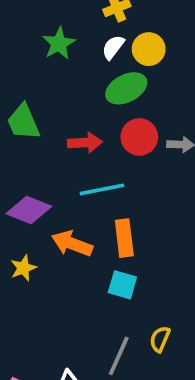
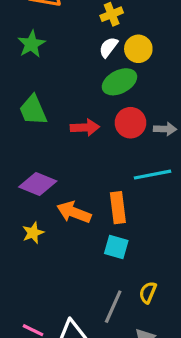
green star: (59, 43) -> (31, 44), moved
cyan line: (102, 189) -> (152, 175), moved

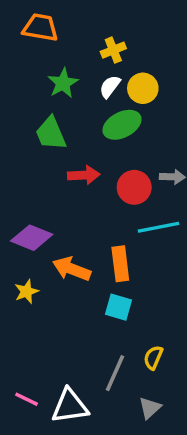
green star: (31, 44) -> (63, 83), moved
green trapezoid: (33, 110) -> (51, 133), moved
red circle: (130, 123) -> (134, 187), moved

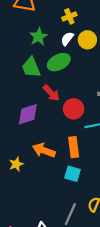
green ellipse: (122, 125) -> (59, 62), moved
red arrow: (84, 175) -> (51, 93), turned 48
red circle: (134, 187) -> (74, 109), moved
purple diamond: (32, 238) -> (28, 114), moved, turned -40

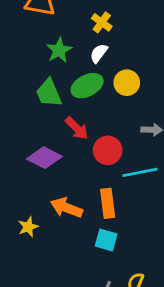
yellow cross: (69, 16) -> (102, 22), turned -32
yellow circle: (87, 40) -> (127, 83), moved
purple diamond: (28, 114) -> (44, 158), turned 45

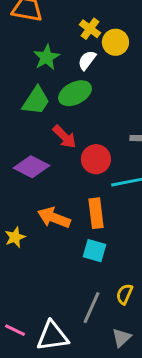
yellow circle: (127, 83) -> (115, 42), moved
green trapezoid: (49, 93) -> (36, 101), turned -124

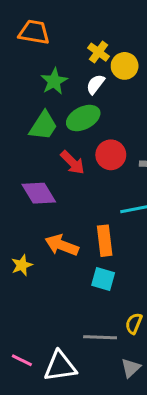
red circle: (96, 159) -> (111, 155), moved
purple diamond: (32, 167) -> (39, 193), turned 32
gray line: (91, 308) -> (100, 337), turned 68

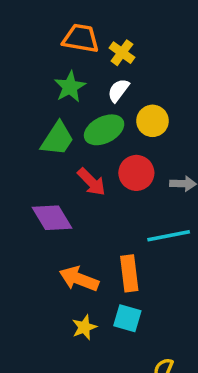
orange trapezoid: (34, 32) -> (81, 38), moved
yellow circle: (125, 66) -> (153, 121), moved
yellow star: (22, 265) -> (84, 327), moved

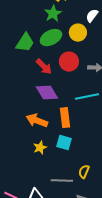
green star: (70, 87) -> (53, 14), moved
white semicircle: (118, 90) -> (92, 16), moved
purple diamond: (52, 218) -> (47, 93), moved

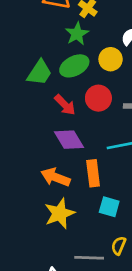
cyan square: (64, 143) -> (109, 207), moved
yellow star: (40, 148) -> (60, 213), size x1.6

